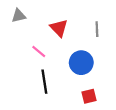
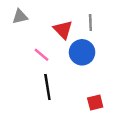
gray line: (97, 29) -> (90, 22), moved
blue circle: (81, 63) -> (82, 52), moved

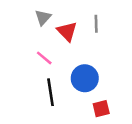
gray triangle: (20, 16) -> (43, 17), moved, turned -35
blue circle: (82, 52) -> (85, 78), moved

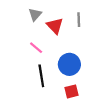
red square: (101, 109) -> (71, 91), moved

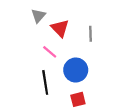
gray line: (79, 20) -> (90, 34), moved
pink line: (36, 48) -> (50, 52), moved

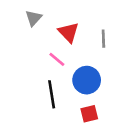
gray triangle: (38, 16) -> (34, 18), moved

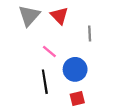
gray triangle: (34, 18) -> (29, 16), size x1.5
red triangle: (69, 32) -> (59, 16), moved

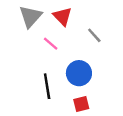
gray line: (90, 34) -> (94, 35), turned -40
pink line: (49, 51) -> (51, 44), moved

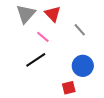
blue circle: (79, 73) -> (83, 66), moved
black line: (47, 86) -> (36, 60), moved, turned 65

